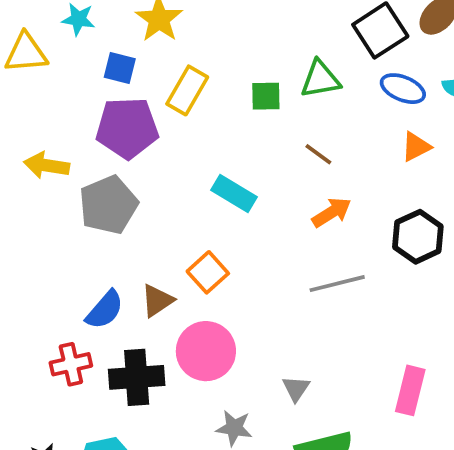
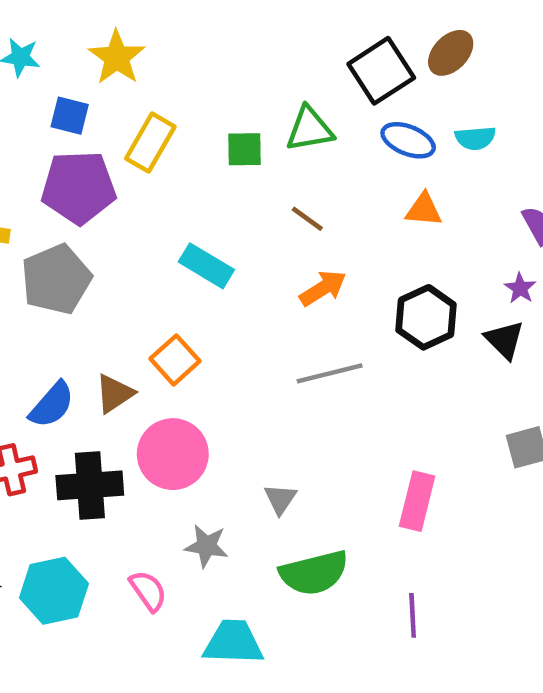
orange triangle: (416, 147) -> (424, 210), turned 32

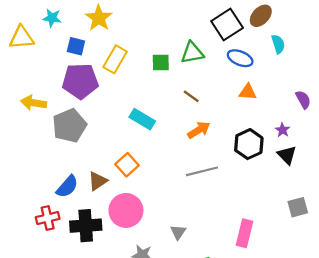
cyan semicircle: (475, 138) -> (278, 44), moved, turned -102
purple star: (520, 288) -> (283, 130), moved

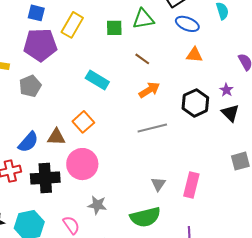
gray pentagon: (69, 126) -> (30, 86), size x0.7
brown triangle: (98, 181) -> (56, 137), turned 36
gray triangle: (178, 232) -> (158, 184), moved

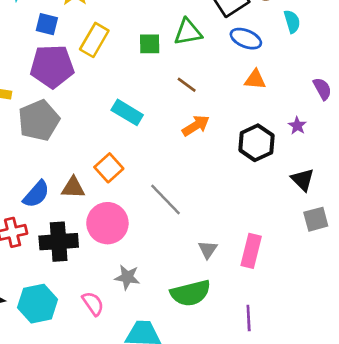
gray pentagon: (30, 86) -> (39, 120), size x1.4
black triangle: (230, 113) -> (303, 180), moved
gray line: (152, 128) -> (165, 199), moved, turned 60

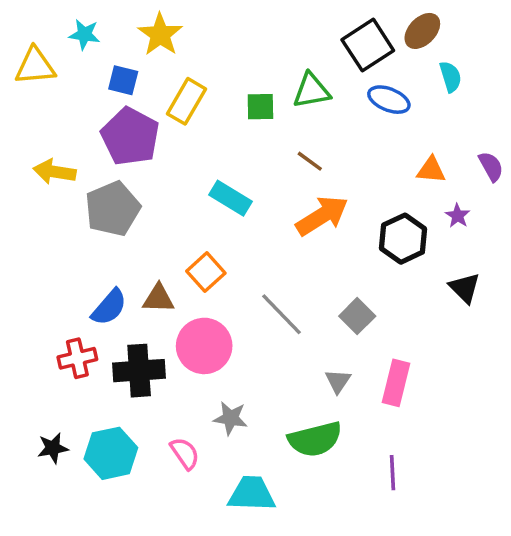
purple pentagon: (52, 66) -> (130, 137), turned 30
orange triangle: (255, 79) -> (431, 170), moved
orange arrow: (196, 126) -> (322, 216), size x1.4
gray square: (316, 219) -> (357, 316), moved, turned -30

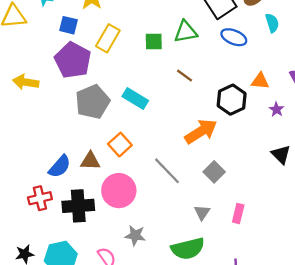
gray pentagon: (113, 209) -> (93, 102), moved
orange arrow: (322, 216) -> (201, 131), moved
black hexagon: (403, 239) -> (232, 100), moved
pink rectangle: (396, 383) -> (238, 214), size x0.7

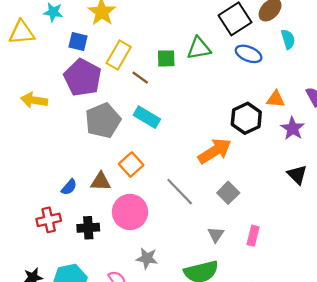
brown line: (185, 76) -> (140, 78), moved
purple star: (277, 109) -> (293, 128), size x1.5
blue semicircle: (60, 166) -> (69, 187), size x0.7
black cross: (78, 206) -> (88, 228), size x0.7

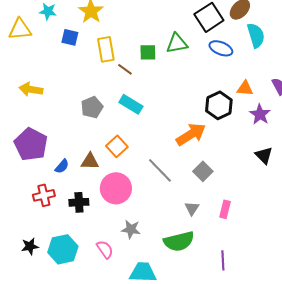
cyan semicircle: (288, 39) -> (256, 35), size x1.4
yellow rectangle: (119, 55) -> (106, 49), turned -40
purple pentagon: (83, 78) -> (31, 144), moved
gray pentagon: (103, 121) -> (92, 107), size x0.7

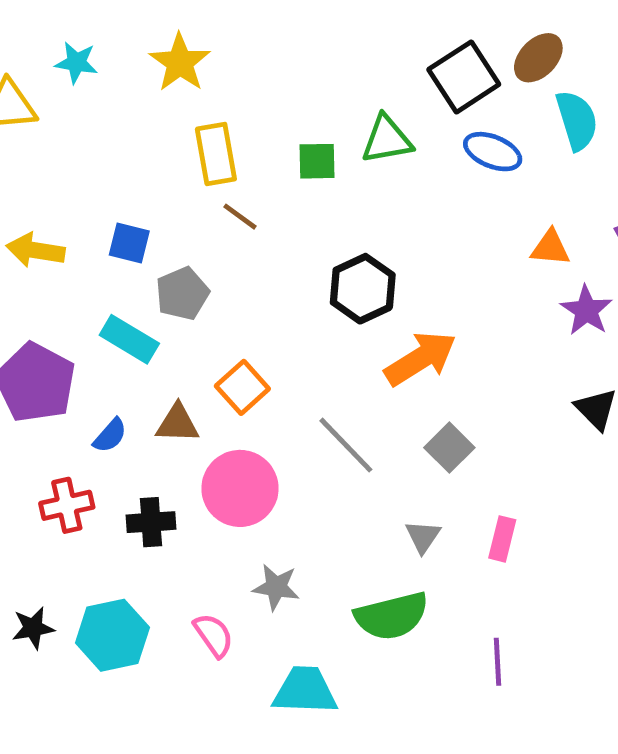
blue square: (70, 37) -> (129, 243), moved
brown line: (125, 69) -> (240, 217), moved
cyan rectangle: (131, 104) -> (129, 339), moved
black hexagon: (219, 105) -> (363, 289), moved

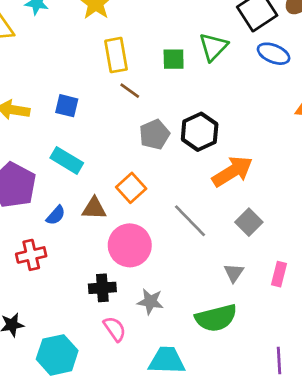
green triangle: (387, 140) -> (213, 47), turned -36
gray pentagon: (182, 294) -> (154, 134), moved
black cross: (151, 522) -> (102, 288), moved
cyan hexagon: (112, 635) -> (57, 355), moved
purple line: (497, 662) -> (279, 360), moved

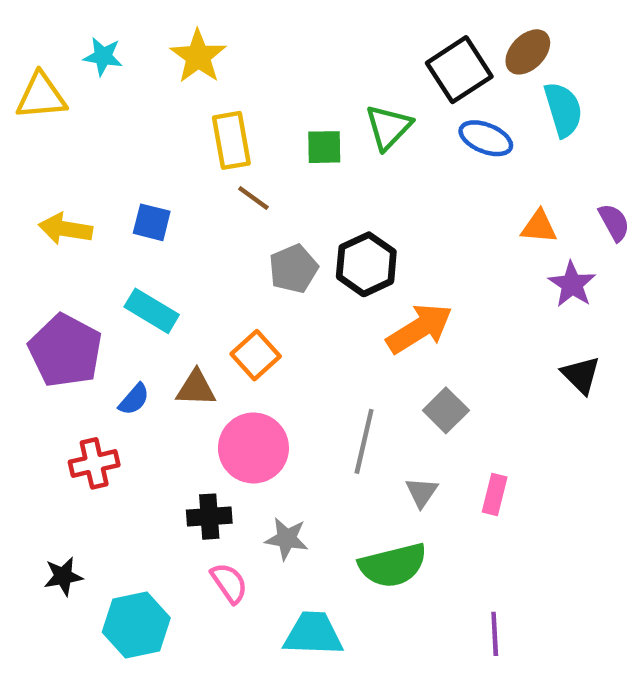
gray line: (190, 221) -> (364, 441), moved, turned 57

